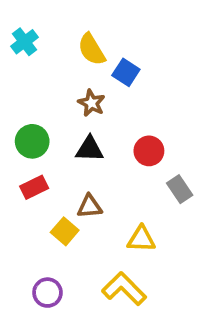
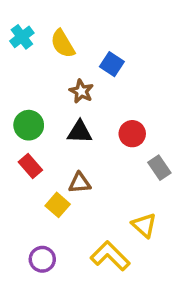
yellow semicircle: (92, 49) -> (63, 44), moved
red rectangle: (34, 187) -> (30, 166), turned 75
yellow triangle: (141, 239) -> (144, 225), moved, turned 40

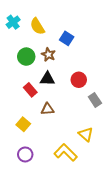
green circle: (29, 125) -> (26, 57), moved
red rectangle: (30, 166) -> (30, 90), moved
yellow square: (58, 205) -> (23, 124), moved

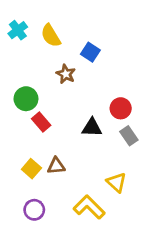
green circle: (26, 57) -> (26, 99), moved
black triangle: (47, 79) -> (92, 128), moved
red circle: (79, 80) -> (121, 108), moved
brown triangle: (47, 109) -> (56, 166), moved

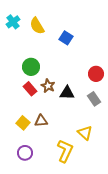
brown star: (66, 74) -> (48, 86), moved
green circle: (26, 99) -> (31, 67), moved
red circle: (121, 108) -> (96, 74), moved
yellow L-shape: (89, 207) -> (65, 151), turned 70

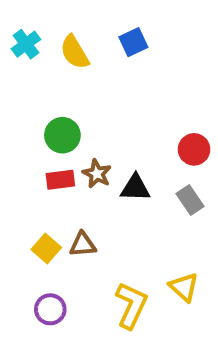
blue square: (66, 38) -> (133, 42), moved, turned 32
red rectangle: (30, 89) -> (60, 180), turned -56
yellow triangle: (85, 133) -> (184, 287), moved

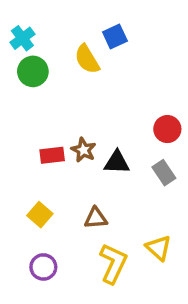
yellow semicircle: (75, 52) -> (87, 59), moved
green circle: (62, 135) -> (33, 71), moved
brown triangle: (83, 245) -> (96, 218), moved

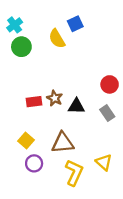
brown triangle: (96, 218) -> (63, 143), size x1.5
purple circle: (43, 267) -> (34, 163), moved

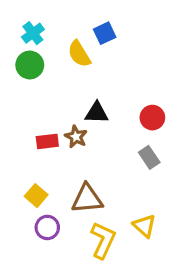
cyan cross: (15, 25) -> (33, 33), moved
black triangle: (76, 106) -> (97, 113), moved

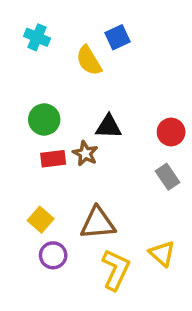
cyan cross: (33, 33) -> (37, 37), turned -30
green circle: (30, 65) -> (44, 119), moved

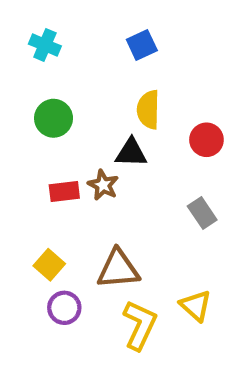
yellow semicircle: (89, 61) -> (148, 110), moved, turned 32
green circle: (44, 119) -> (54, 118), moved
red circle: (171, 132) -> (206, 140), moved

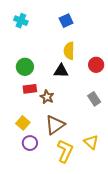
green circle: (54, 118) -> (25, 67), moved
brown star: (103, 185) -> (47, 97), moved
brown triangle: (118, 269) -> (55, 125), turned -30

